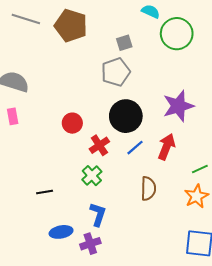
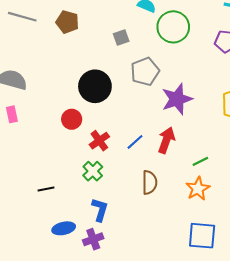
brown pentagon: (71, 26) -> (67, 22), size x0.7
gray pentagon: (116, 72) -> (145, 72), moved
black circle: (126, 116) -> (95, 86), moved

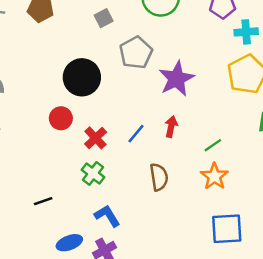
red arrow: (166, 140) -> (171, 127), size x0.7
blue L-shape: (100, 210) -> (107, 216), turned -40

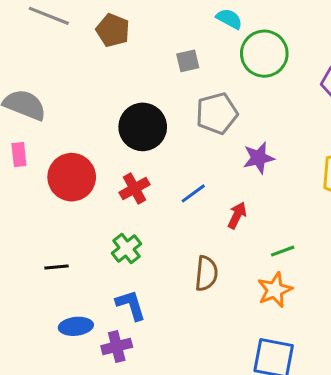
purple star: (176, 79) -> (259, 158), size x0.7
red circle: (61, 118) -> (72, 177), moved, size x1.6
blue line: (136, 134) -> (193, 193), moved
red cross: (96, 138) -> (134, 188), moved

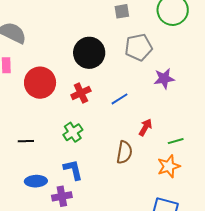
red arrow: (237, 215) -> (145, 127), moved

